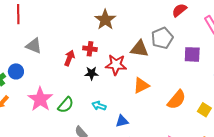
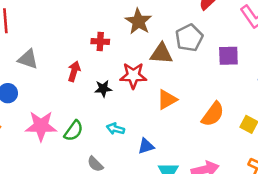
brown star: (105, 20) -> (138, 21), moved
red cross: (90, 49) -> (100, 41), moved
pink star: (40, 99) -> (41, 126), turned -30

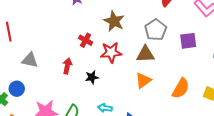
red cross: (100, 41) -> (86, 40), turned 32
brown triangle: (161, 53) -> (145, 54), moved
red star: (133, 76) -> (111, 52), moved

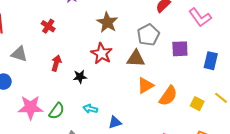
red cross: (86, 40) -> (48, 26), moved
red star: (111, 52) -> (102, 54), turned 30
orange triangle: (143, 81) -> (145, 85), moved

